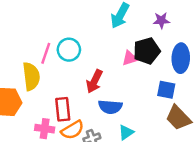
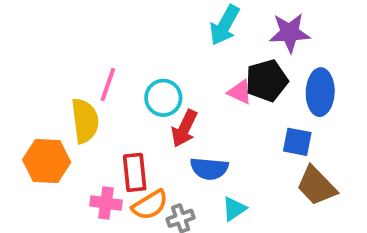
purple star: (161, 20) -> (290, 33), size x1.5
cyan circle: (69, 50) -> (163, 98), moved
pink triangle: (130, 58) -> (240, 92), turned 42

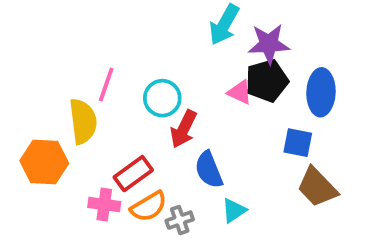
purple star: (290, 33) -> (269, 44), moved
blue semicircle: (209, 169) -> (209, 170), turned 63
red rectangle: (135, 172) -> (133, 174), turned 60

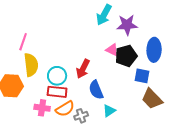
black pentagon: (267, 81) -> (126, 56), moved
pink line: (106, 85) -> (23, 42), moved
cyan circle: (162, 98) -> (57, 76), moved
red rectangle: (133, 174) -> (57, 92), turned 42

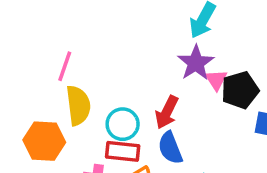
purple star: (127, 25) -> (196, 63), moved, turned -30
pink triangle: (112, 50) -> (216, 80), turned 32
blue semicircle: (96, 90) -> (170, 148), moved

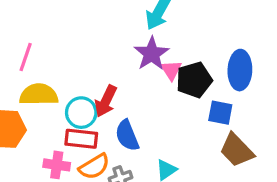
yellow semicircle: (78, 105) -> (39, 95), turned -84
red arrow: (167, 112) -> (106, 101), moved

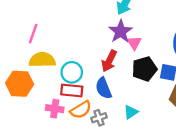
black pentagon: (194, 80) -> (144, 69), moved
red arrow: (106, 101) -> (109, 61), moved

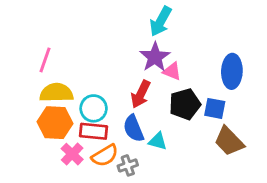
pink triangle: (134, 43) -> (172, 71), turned -35
orange hexagon: (20, 84) -> (55, 123), moved
pink cross: (55, 109) -> (72, 154), turned 36
cyan triangle: (131, 112) -> (158, 141), moved, turned 49

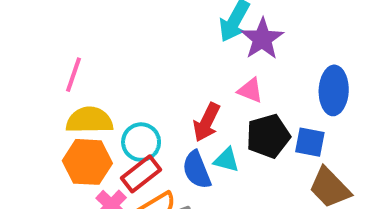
purple star: (155, 57) -> (262, 39), moved
red rectangle: (94, 131) -> (141, 174), turned -44
cyan triangle: (158, 141) -> (226, 160), moved

